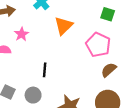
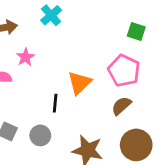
orange triangle: (64, 26) -> (79, 83), moved
brown semicircle: (109, 70) -> (121, 106), moved

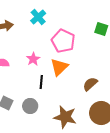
pink star: (25, 57) -> (33, 59), moved
pink pentagon: (124, 71) -> (63, 41), moved

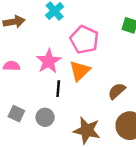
pink star: (33, 59) -> (49, 61), size x1.5

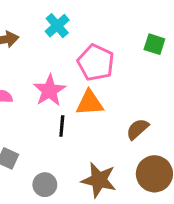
orange triangle: (80, 71) -> (90, 103), turned 40
gray circle: (45, 117) -> (45, 185), moved

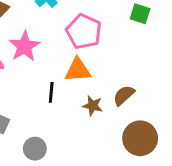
pink star: (49, 90) -> (24, 46), moved
brown star: (99, 180) -> (93, 106), moved, size x0.6

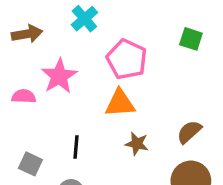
black line: (51, 92) -> (76, 147), moved
brown semicircle: (124, 95) -> (189, 132), moved

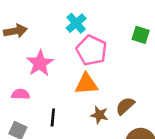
cyan cross: (84, 19) -> (76, 23), moved
pink semicircle: (24, 96) -> (21, 94), moved
brown semicircle: (189, 132) -> (125, 106), moved

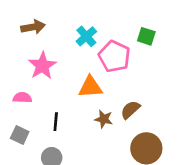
cyan cross: (76, 23) -> (86, 36), moved
brown arrow: (15, 31) -> (33, 27), moved
pink pentagon: (92, 50) -> (114, 56), moved

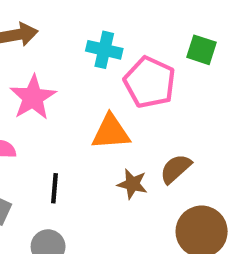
cyan cross: (86, 36) -> (104, 50), turned -36

